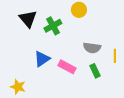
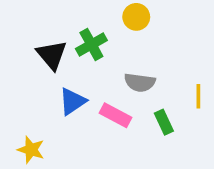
black triangle: (28, 19) -> (52, 55), moved
gray semicircle: (92, 48) -> (140, 82), moved

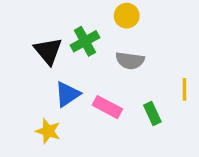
gray semicircle: (140, 82) -> (130, 61), moved
yellow star: (31, 150) -> (48, 131), moved

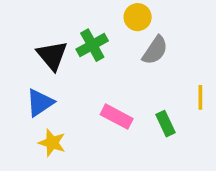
gray semicircle: (130, 61) -> (155, 50), moved, turned -64
blue triangle: (67, 94) -> (40, 103), moved

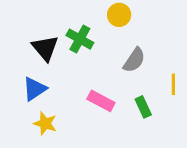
green cross: (92, 45) -> (80, 39), turned -32
gray semicircle: (155, 50) -> (134, 60), moved

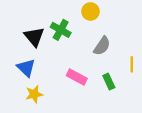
blue triangle: (35, 89) -> (26, 68), turned -42
yellow star: (45, 124) -> (34, 94), turned -30

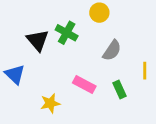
blue triangle: (26, 68) -> (15, 74), moved
yellow star: (34, 94) -> (50, 103), moved

